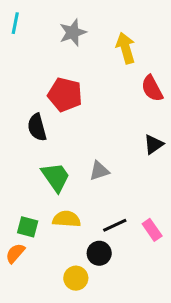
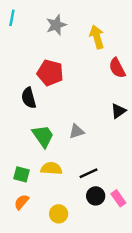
pink rectangle: (152, 230) -> (118, 198), moved
orange semicircle: (15, 253) -> (22, 202), moved
black circle: (99, 253) -> (96, 196), moved

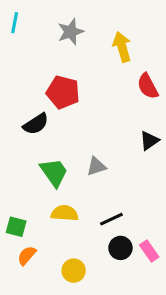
black semicircle: (29, 98) -> (36, 124), turned -108
green square: (22, 174) -> (16, 227), moved

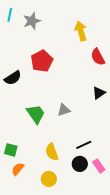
gray star: (71, 32) -> (32, 21), moved
red pentagon: (63, 92) -> (42, 61), turned 30
black semicircle: (36, 124) -> (13, 78), moved
yellow semicircle: (65, 213) -> (52, 152), moved, turned -114
black line: (111, 219) -> (84, 145), moved

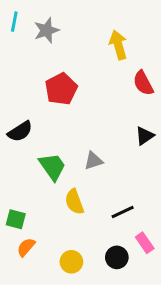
black semicircle: (13, 78) -> (20, 131), moved
yellow semicircle: (52, 152) -> (74, 202), moved
black circle: (80, 164) -> (117, 257), moved

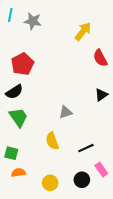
gray star: (46, 30) -> (33, 21), turned 30
yellow arrow: (118, 45) -> (83, 31), turned 54
red pentagon: (61, 89) -> (23, 64), moved
green trapezoid: (52, 167) -> (18, 117), moved
orange semicircle: (26, 247) -> (18, 173), turned 40

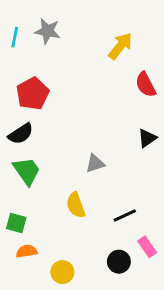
cyan line: (10, 15) -> (15, 37), moved
yellow circle: (50, 183) -> (62, 272), moved

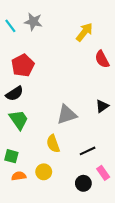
cyan line: (15, 37) -> (10, 26), turned -48
black triangle: (147, 138) -> (102, 106), moved
gray triangle: (95, 163) -> (67, 114), size x1.5
yellow circle: (62, 272) -> (44, 172), moved

